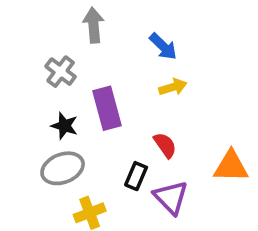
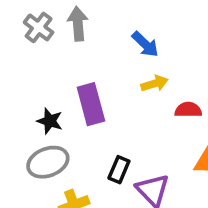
gray cross: (61, 72) -> (39, 27), moved
red semicircle: (165, 145) -> (188, 110), moved, turned -55

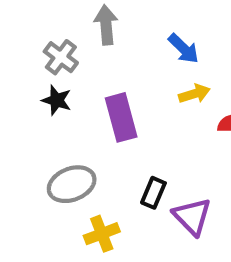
gray cross: (39, 27) -> (61, 57), moved
black star: (50, 121) -> (57, 100), moved

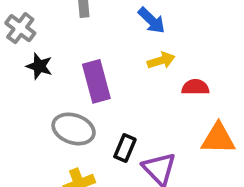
gray cross: (61, 57) -> (20, 28), moved
gray ellipse: (72, 184) -> (74, 129), moved, turned 39

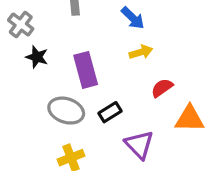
red semicircle: (195, 87) -> (162, 88), moved, turned -35
black rectangle: (125, 148) -> (110, 112), moved, turned 35

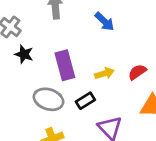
yellow arrow: (141, 52) -> (104, 73), moved
red semicircle: (162, 88) -> (137, 72), moved

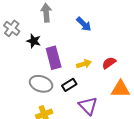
black star: (24, 54) -> (34, 41), moved

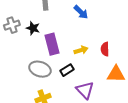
gray cross: (12, 28) -> (12, 25), moved, turned 35
red semicircle: (109, 63) -> (105, 49), turned -56

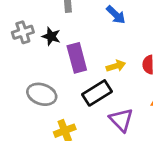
gray ellipse: (40, 69) -> (42, 94), moved
black rectangle: (67, 70) -> (97, 93), size x1.5

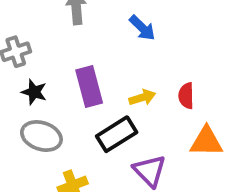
black star: (51, 36) -> (34, 92), moved

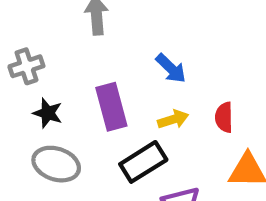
blue arrow: (142, 28) -> (171, 68), moved

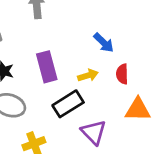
blue arrow: (171, 68) -> (104, 43), moved

